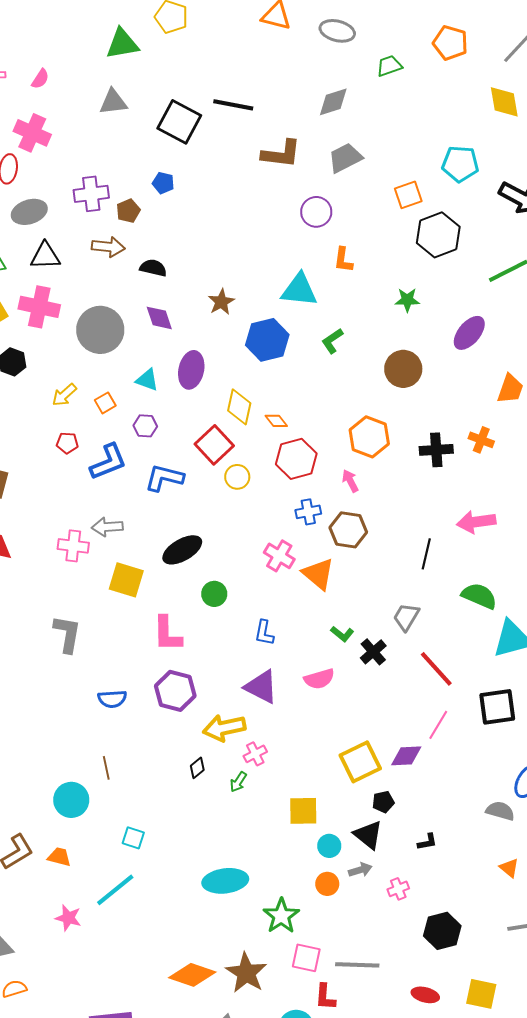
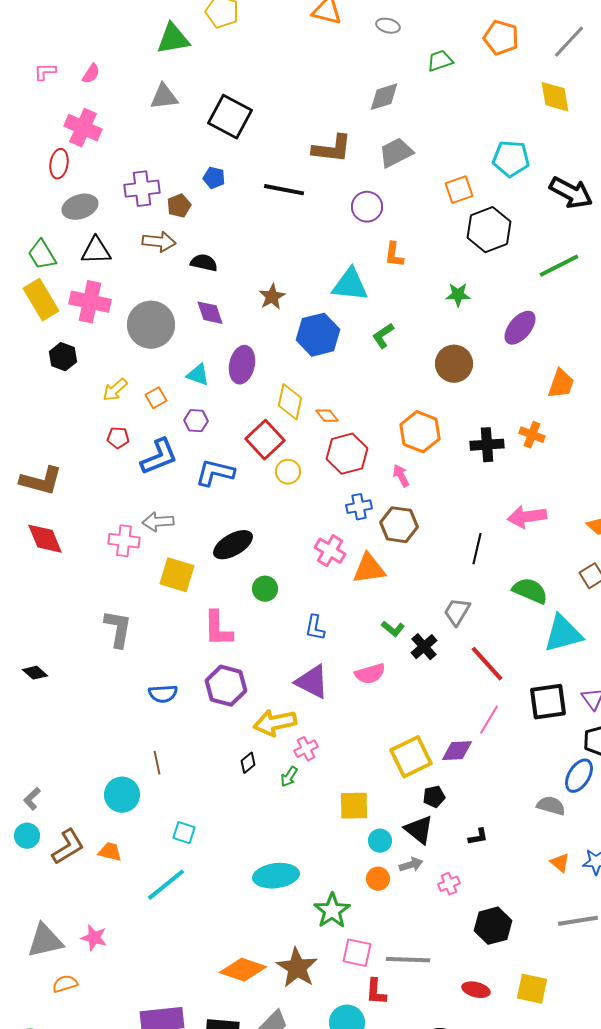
gray ellipse: (337, 31) -> (388, 26), size x0.7
black line: (233, 105) -> (284, 190), moved
orange triangle: (318, 574) -> (369, 569), turned -48
pink star: (68, 918) -> (94, 938), moved

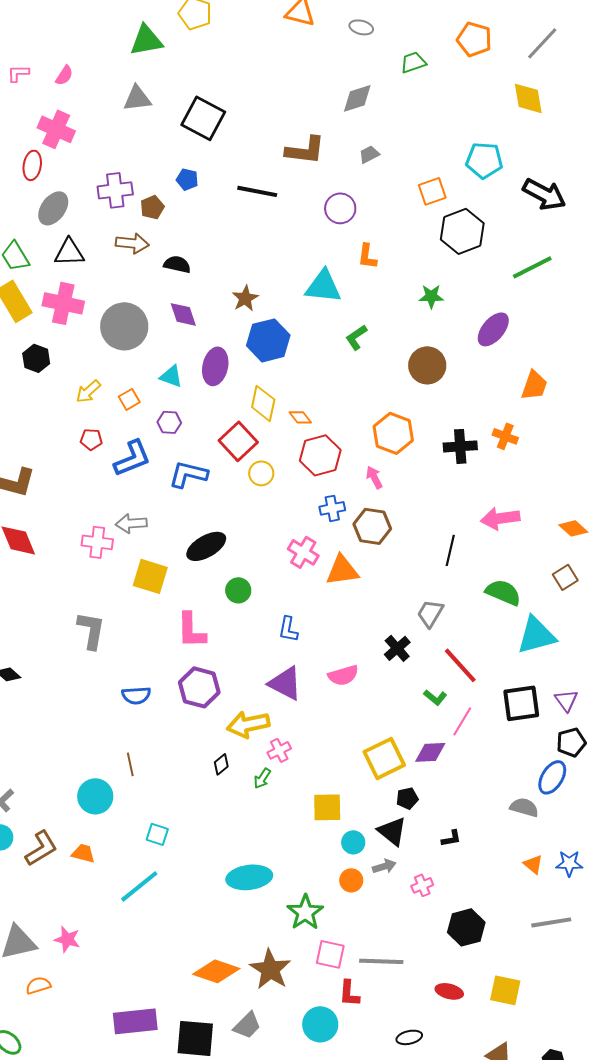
gray trapezoid: (396, 153) -> (369, 154), size x0.6
gray ellipse: (80, 207) -> (53, 208), turned -36
blue hexagon: (318, 335) -> (268, 340), moved
green L-shape: (393, 629) -> (435, 697), moved

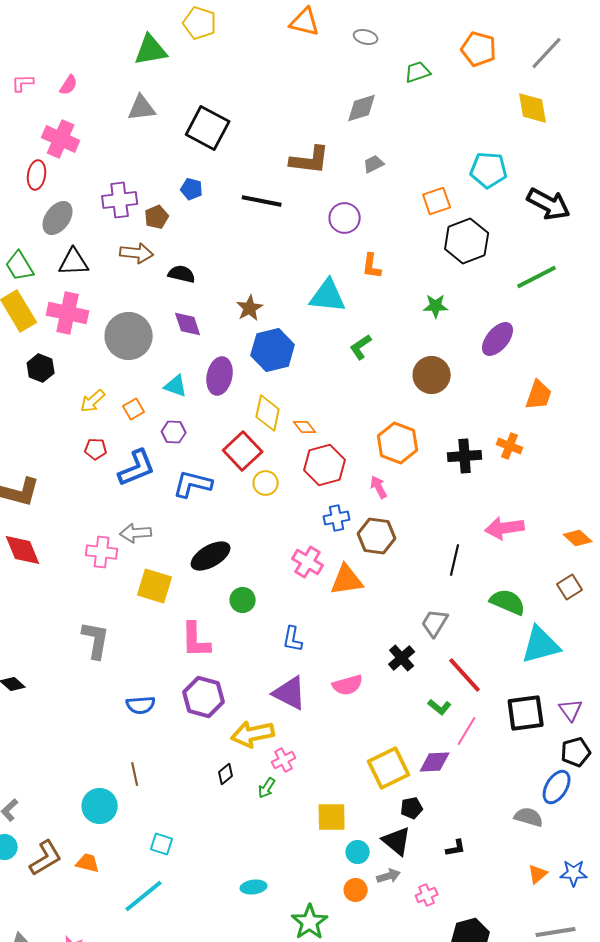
orange triangle: (533, 864) -> (538, 874), turned 40
cyan ellipse: (249, 877) -> (254, 887), size x0.6

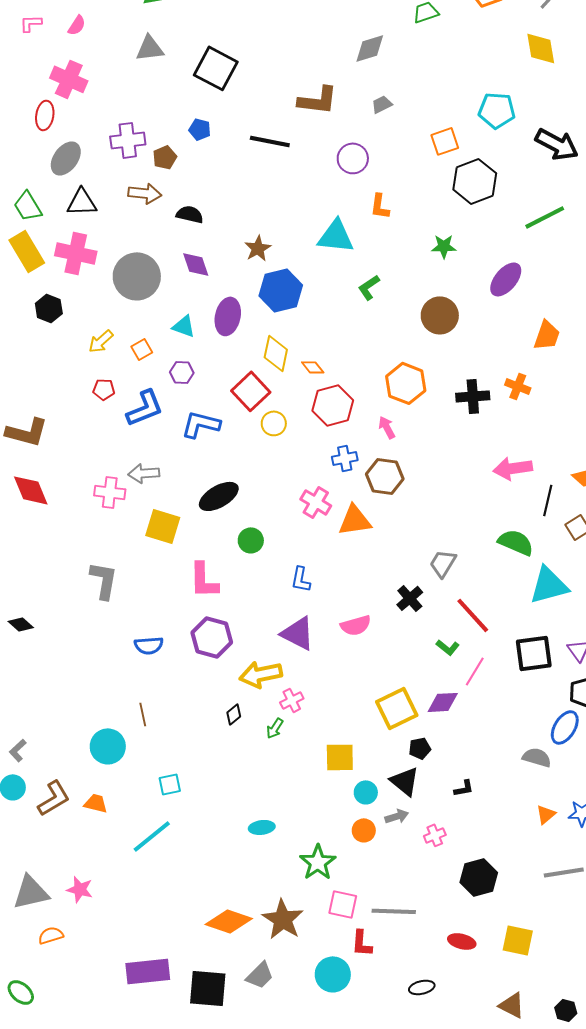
black line: (455, 560) -> (548, 500), moved
cyan square: (162, 844) -> (170, 784), turned -30

